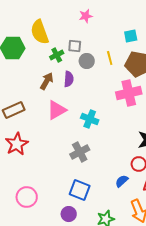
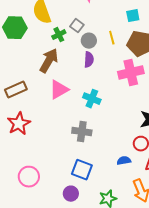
gray square: (75, 46) -> (77, 26), turned 32
purple semicircle: (69, 79) -> (89, 60), moved
brown arrow: (47, 81) -> (49, 61), size x1.4
gray cross: (80, 152) -> (82, 132), turned 36
blue semicircle: (122, 181) -> (124, 161), turned 32

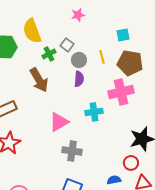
brown arrow: (49, 61) -> (39, 80), turned 120
pink triangle: (59, 90) -> (59, 122), moved
cyan cross: (92, 99) -> (94, 112), moved, turned -30

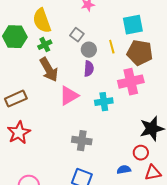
cyan square: (123, 35) -> (133, 25), size x1.5
green cross: (49, 54) -> (45, 45), moved
pink triangle: (59, 122) -> (69, 96), moved

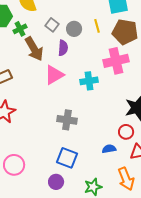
gray square: (77, 35) -> (52, 25), moved
green cross: (45, 45) -> (20, 29), moved
purple semicircle: (89, 69) -> (63, 48), moved

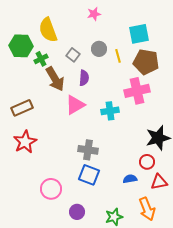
gray circle: (74, 29) -> (99, 49), moved
blue square: (67, 158) -> (89, 175), moved
pink circle: (14, 165) -> (51, 189), moved

